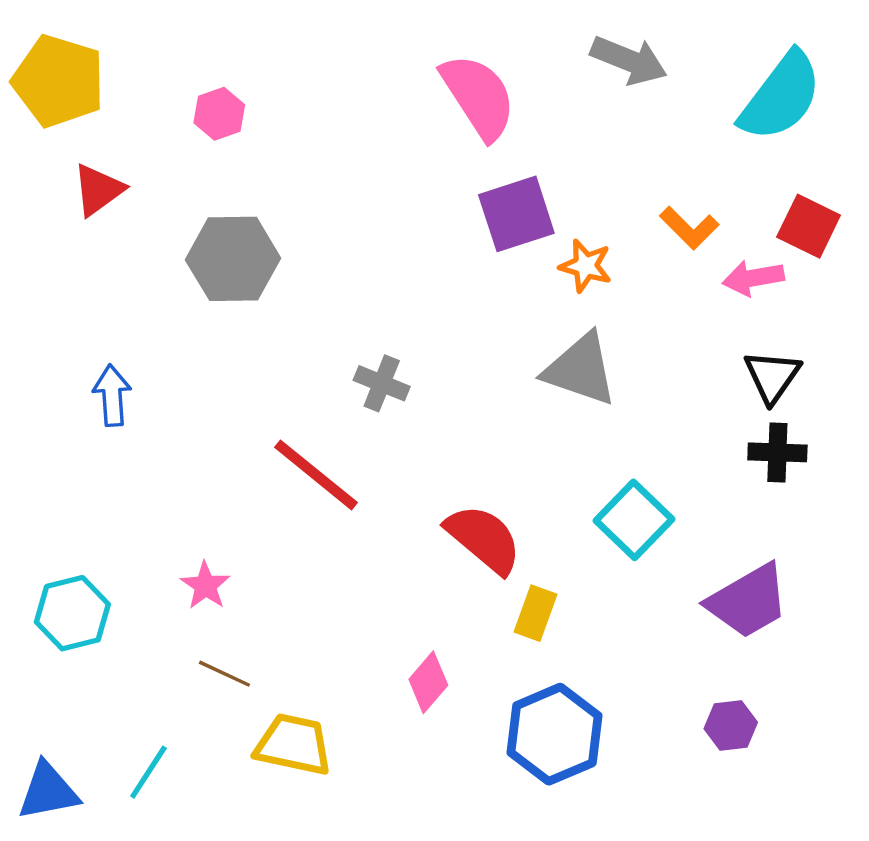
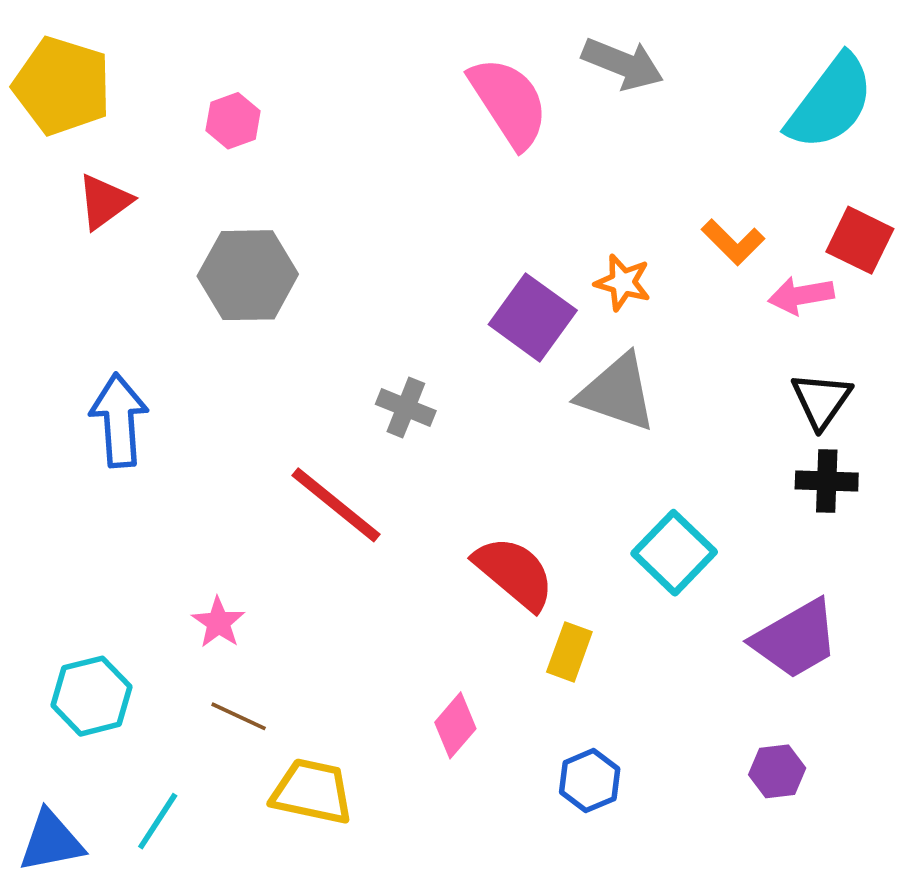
gray arrow: (629, 60) -> (623, 64), moved
purple square: (516, 214) -> (533, 317), moved, turned -36
blue arrow: (112, 395) -> (119, 420), size x1.4
cyan hexagon: (72, 613) -> (92, 696), moved
blue hexagon: (554, 734) -> (590, 781), size x0.6

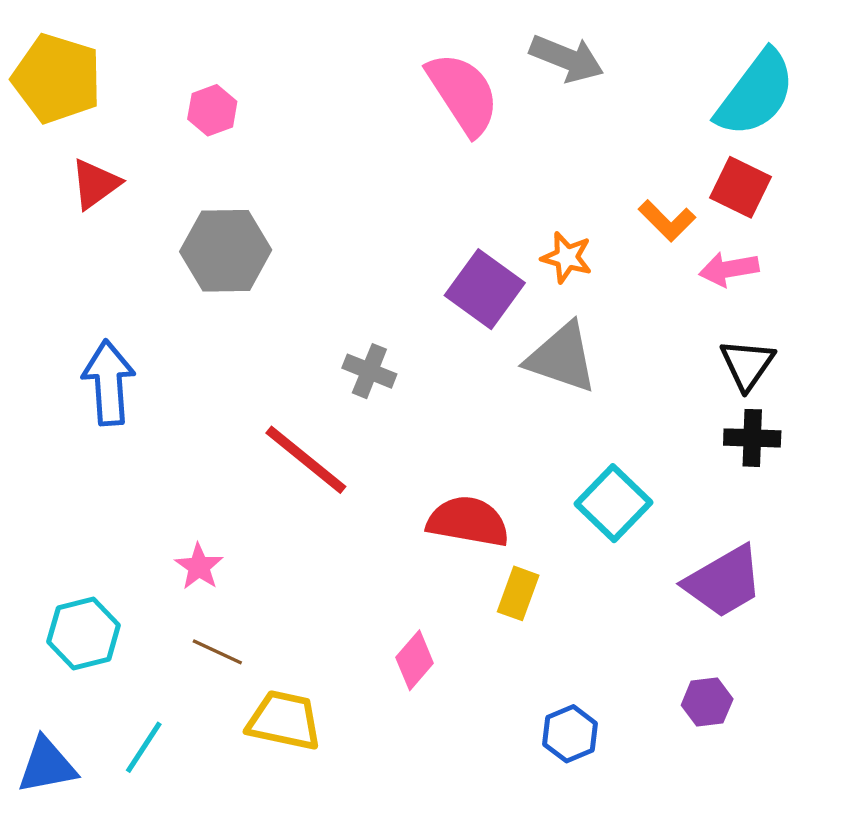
red square: (860, 240) -> (741, 187), moved
red semicircle: (514, 573) -> (468, 522), turned -30
blue hexagon: (590, 781) -> (570, 734), moved

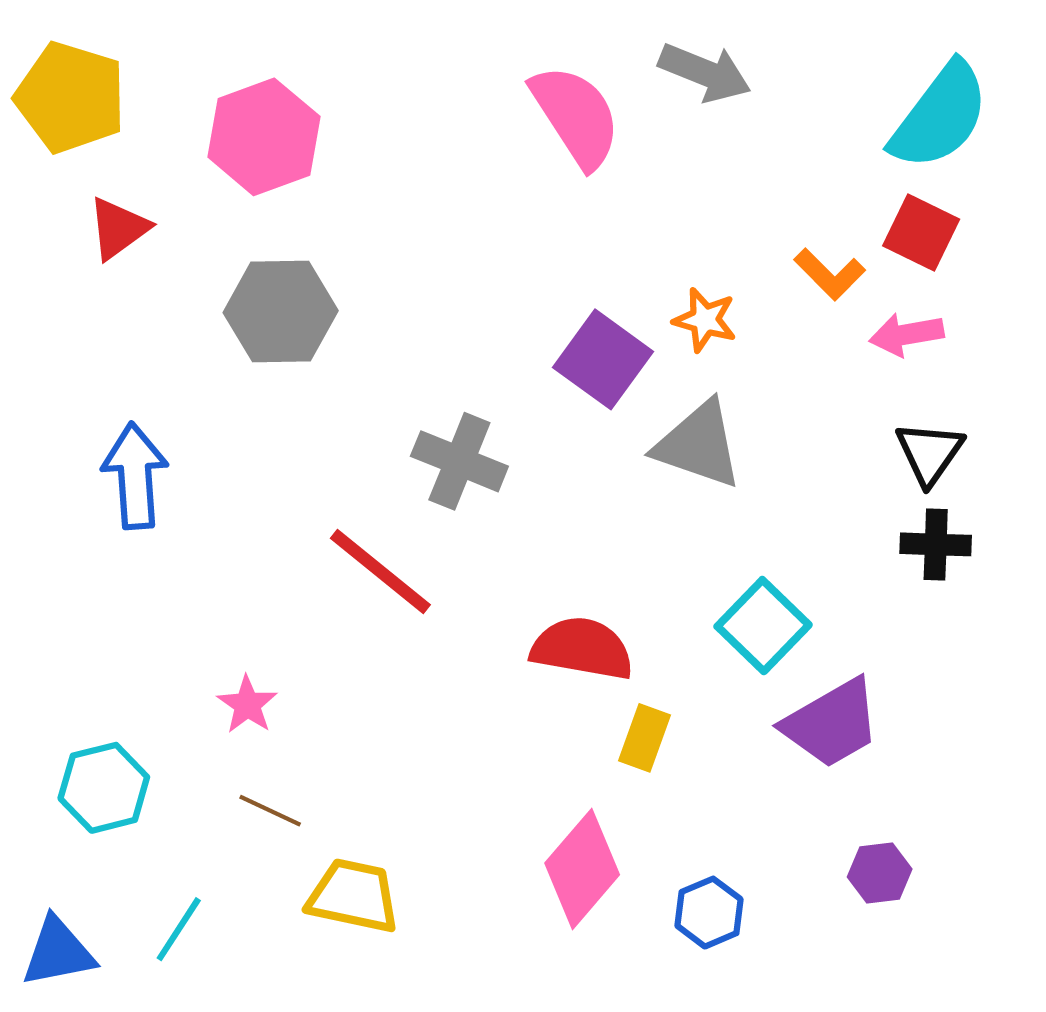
pink hexagon: (212, 110) -> (264, 137), size x1.8
gray cross: (369, 371) -> (459, 461), size x1.4
purple trapezoid: (724, 582) -> (832, 723), moved
pink diamond: (415, 660) -> (582, 869), moved, size x1.6

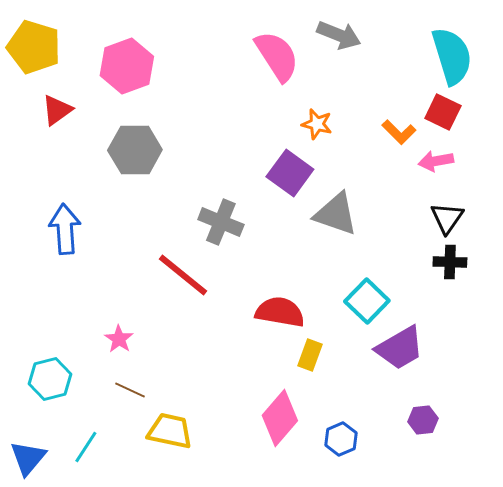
cyan semicircle: (940, 116) -> (452, 56), turned -54
orange star: (705, 320) -> (317, 124), moved
blue triangle: (58, 952) -> (28, 458), turned -39

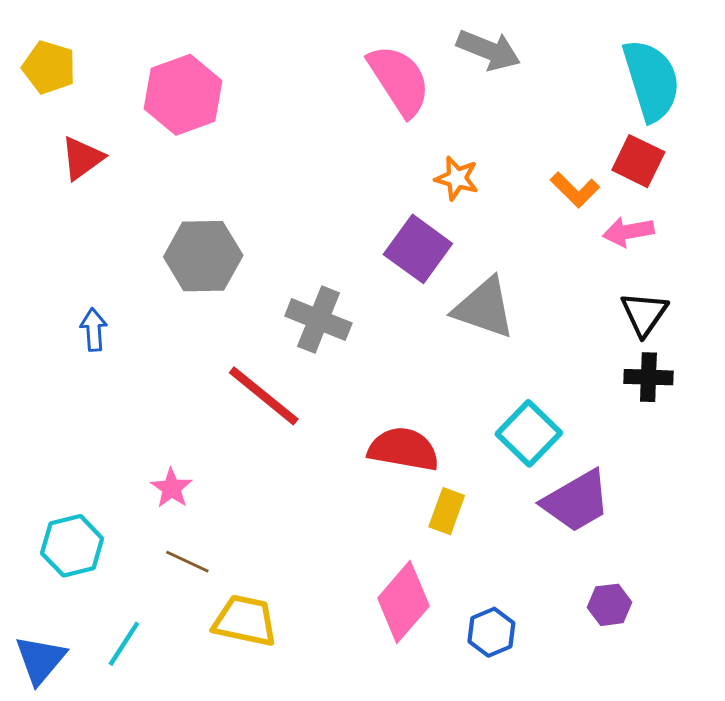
yellow pentagon: (34, 47) -> (49, 67), size x0.7
gray hexagon: (135, 150) -> (203, 256), moved
blue arrow: (65, 229) -> (94, 330), size x0.6

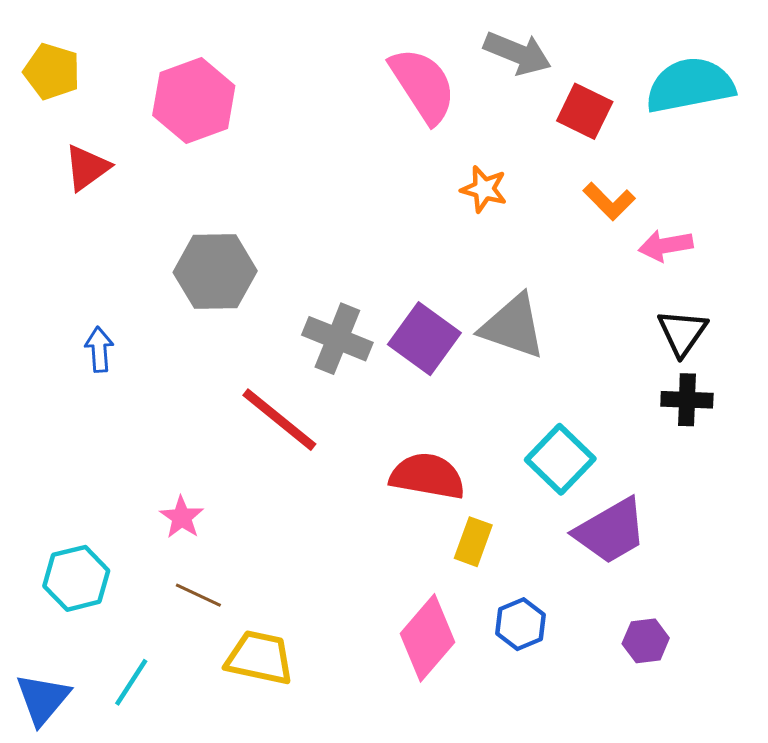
cyan semicircle: (651, 80) -> (690, 85), turned -84
red square: (638, 161) -> (585, 111), moved
purple square: (418, 249) -> (424, 339), moved
blue hexagon: (491, 632) -> (521, 624), moved

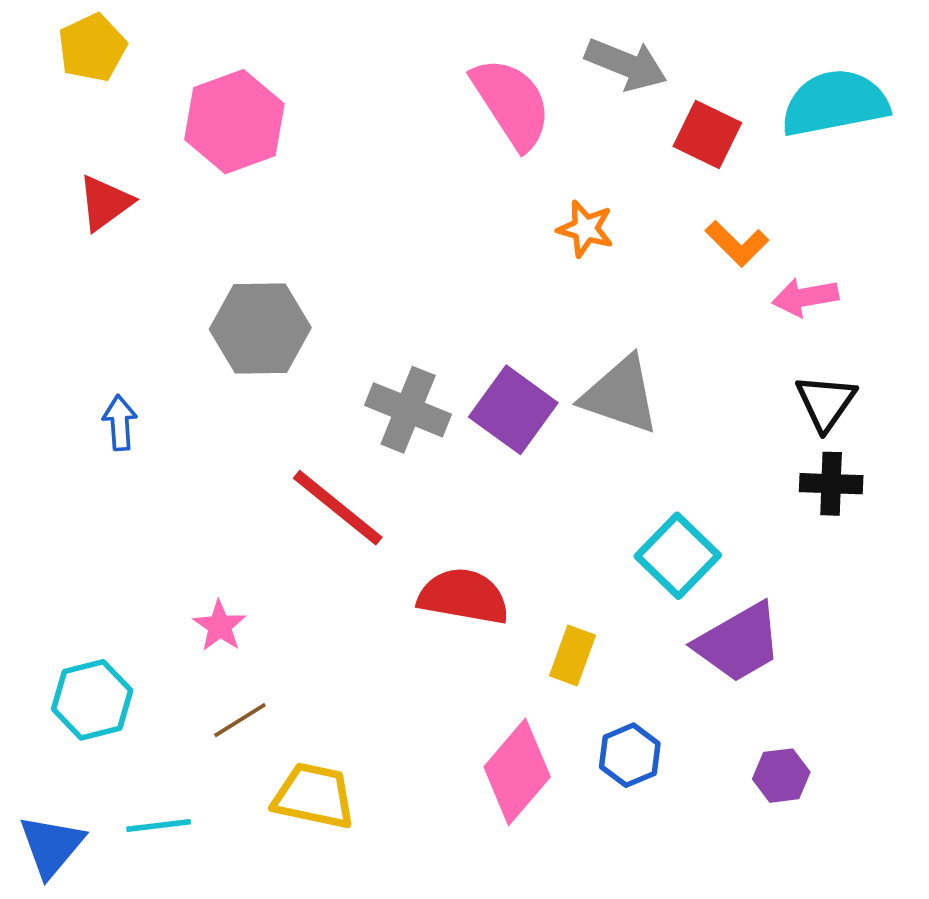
yellow pentagon: (52, 72) -> (92, 48), moved, turned 30
red semicircle: (427, 476) -> (463, 596), moved
brown line: (198, 595) -> (240, 720), turned -57
cyan line: (131, 682) -> (159, 825), turned 50

